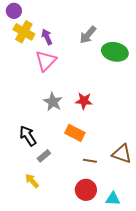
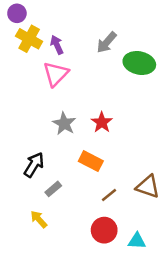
red star: (84, 101) -> (102, 122), turned 30
black arrow: (28, 136) -> (34, 165), turned 65
brown line: (90, 161) -> (109, 195), turned -48

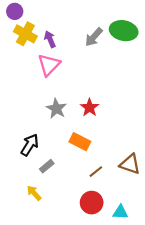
green ellipse: (139, 63) -> (124, 31), moved

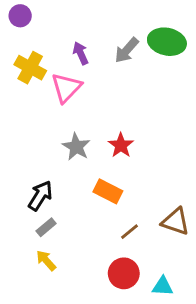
yellow cross: (25, 34) -> (30, 68), moved
purple arrow: (50, 39) -> (81, 53), moved
gray rectangle: (47, 166) -> (46, 227), moved

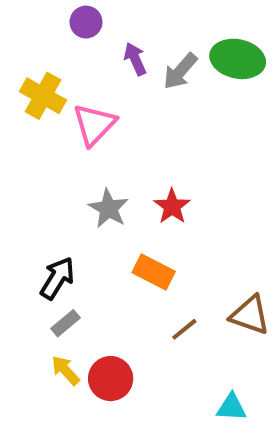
purple circle: (20, 16) -> (86, 22), moved
purple arrow: (81, 53) -> (135, 59), moved
red circle: (124, 273) -> (111, 379), moved

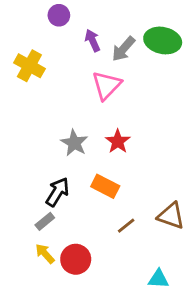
pink triangle: (94, 124) -> (107, 85), moved
black arrow: (57, 278) -> (57, 192), moved

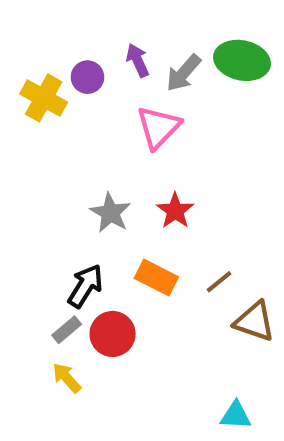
purple circle: (59, 15) -> (87, 77), moved
brown line: (126, 226) -> (219, 282), moved
red circle: (76, 259) -> (113, 334), moved

